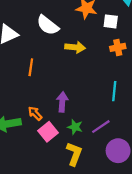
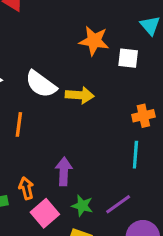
white semicircle: (48, 25) -> (41, 84), moved
orange cross: (118, 47) -> (143, 116), moved
orange arrow: (35, 113) -> (26, 188), turned 32

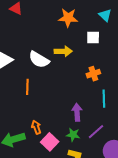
orange star: (94, 41) -> (68, 18), moved
yellow arrow: (80, 95) -> (63, 51), moved
orange cross: (143, 116) -> (93, 74), moved
purple arrow: (64, 171) -> (77, 112), moved

